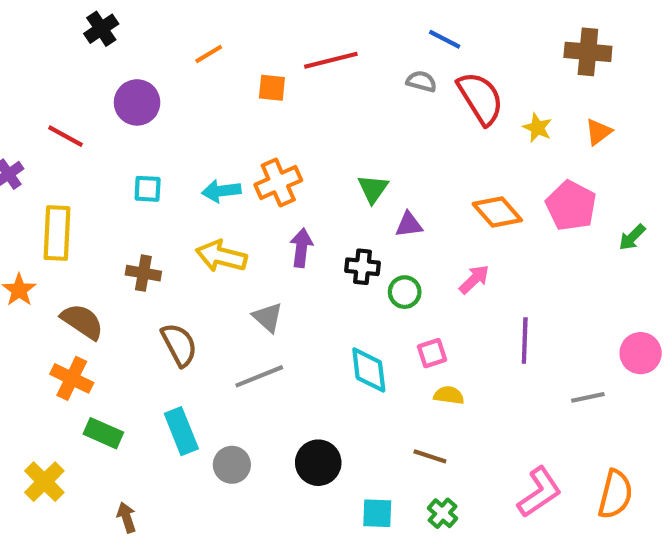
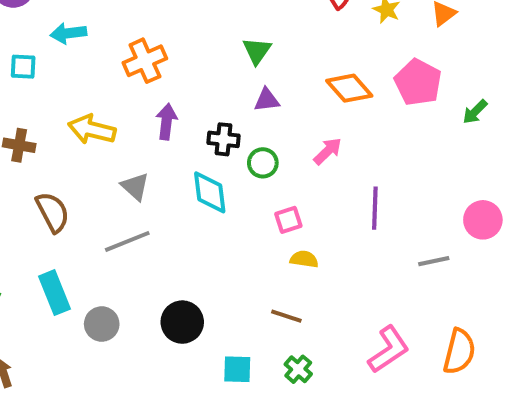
green triangle: (373, 189) -> (257, 51), moved
cyan arrow: (221, 191) -> (68, 33), moved
cyan diamond: (369, 370) -> (210, 192), moved

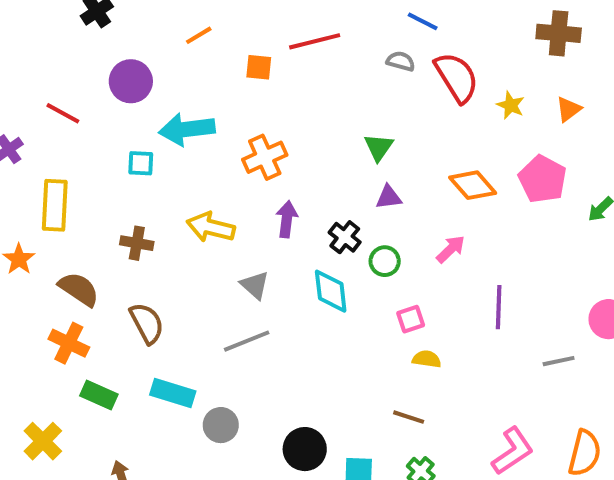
cyan arrow: (68, 33) -> (187, 129), size x1.5
black cross: (224, 139) -> (345, 237), turned 32
brown semicircle: (53, 212) -> (147, 323), moved
cyan rectangle: (55, 293) -> (173, 393), turned -51
black circle: (182, 322) -> (305, 449), moved

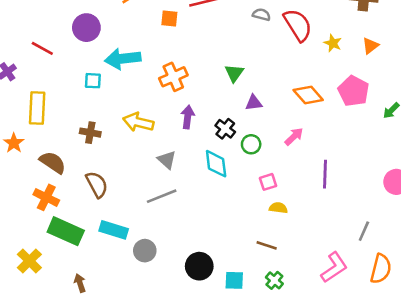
green triangle: (379, 147) -> (234, 73), moved
gray line: (559, 361) -> (364, 231), moved, turned -54
green rectangle: (99, 395) -> (66, 231), size x1.5

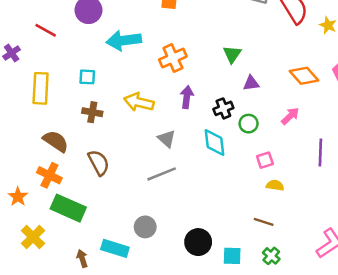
cyan square: (93, 81) -> (87, 77), moved
black cross: (225, 129) -> (223, 108), turned 30
orange star: (14, 143) -> (18, 197), moved
cyan rectangle: (114, 230) -> (115, 248), moved

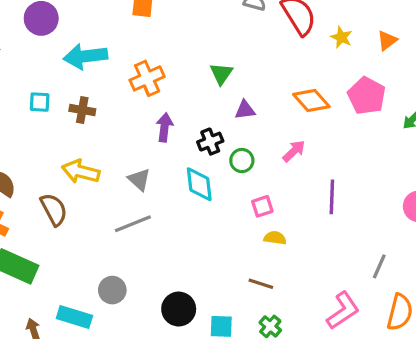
yellow arrow: (139, 102) -> (81, 172), moved
brown cross: (92, 112) -> (82, 110), moved

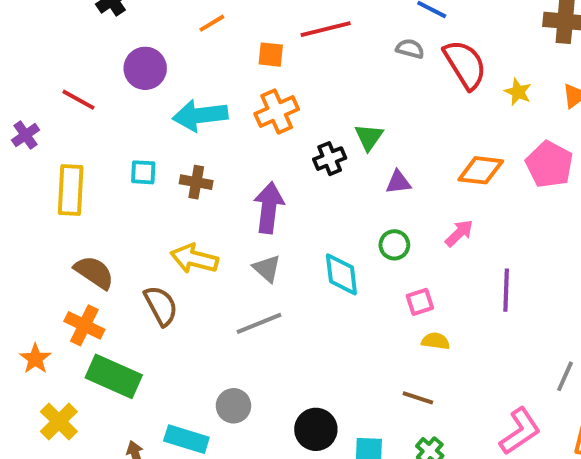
orange cross: (147, 78) -> (277, 111), moved
orange diamond: (311, 100) -> (481, 170), turned -42
purple arrow: (164, 127) -> (269, 208), moved, size x1.4
black cross: (210, 142) -> (330, 159), moved

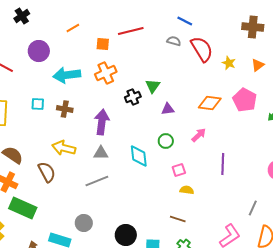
gray triangle: (267, 268) -> (101, 153), turned -42

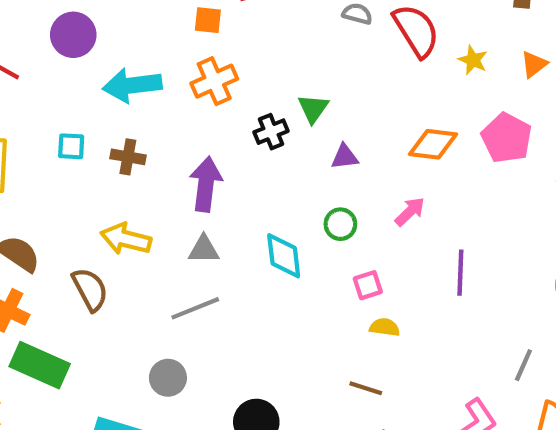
gray circle: (84, 223) -> (168, 378), moved

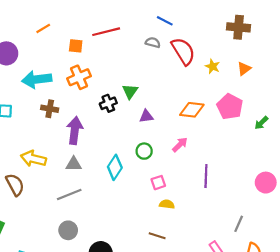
brown cross: (128, 157) -> (50, 109), moved
cyan diamond: (284, 256) -> (115, 167), turned 40
gray circle: (168, 378) -> (68, 230), moved

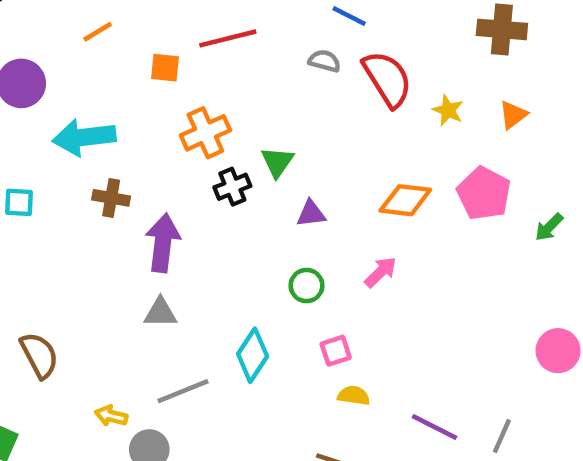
orange cross: (79, 77) -> (205, 133), moved
yellow arrow: (33, 159) -> (111, 416), moved, size x0.6
cyan diamond: (115, 167) -> (253, 355), moved
purple line: (206, 176) -> (435, 427), moved, turned -65
gray line: (69, 194) -> (183, 391), moved

